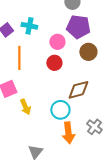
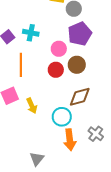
purple pentagon: (78, 27) -> (80, 34), turned -30
brown circle: (88, 52) -> (77, 65), moved
yellow arrow: (25, 107) -> (32, 106), moved

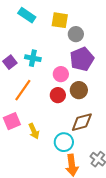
orange line: (21, 65) -> (23, 90), turned 35

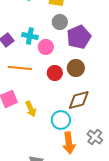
gray circle: (76, 34) -> (60, 22), moved
pink circle: (61, 74) -> (46, 47), moved
orange line: (23, 90) -> (20, 68), turned 60

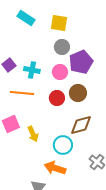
cyan cross: (30, 36) -> (32, 70), moved
pink circle: (46, 47) -> (60, 72), moved
orange arrow: (69, 143) -> (55, 168), moved, turned 115

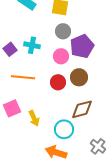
cyan cross: (32, 70) -> (32, 45), moved

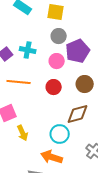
brown circle: (79, 77) -> (85, 84), moved
yellow arrow: (34, 118) -> (23, 133), moved

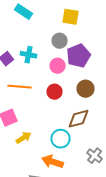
yellow square: (56, 12) -> (71, 17), moved
yellow arrow: (23, 133) -> (24, 138), turned -98

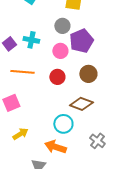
brown diamond: (79, 119) -> (81, 104), turned 35
yellow arrow: (24, 138) -> (20, 134), moved

